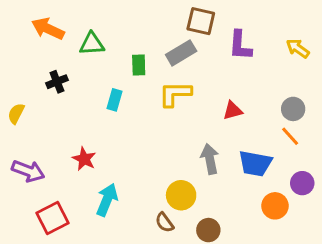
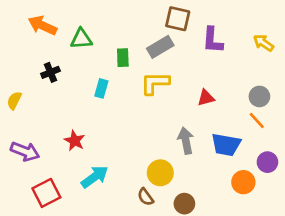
cyan arrow: (107, 200) -> (95, 177), turned 32

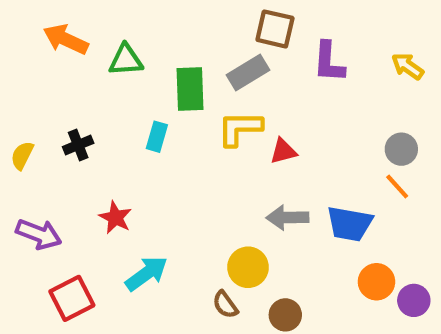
green rectangle: (123, 58) -> (190, 89), size x1.5
black cross: (50, 72) -> (78, 145), moved
red triangle: (206, 98) -> (283, 151), moved
gray arrow: (186, 141) -> (287, 218), turned -80
purple circle: (267, 162) -> (414, 300), moved

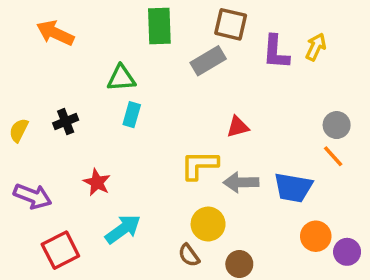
green triangle: (126, 60) -> (121, 78), moved
yellow arrow: (408, 66) -> (316, 47), moved, turned 80
green rectangle: (190, 89) -> (159, 26), moved
yellow L-shape: (240, 128) -> (199, 165), moved

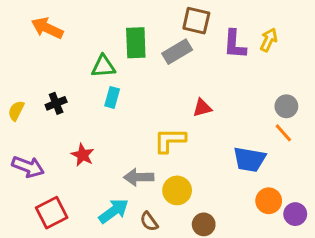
green rectangle: (159, 26) -> (136, 43), moved
gray arrow: (241, 182) -> (139, 177), moved
cyan arrow: (123, 229) -> (114, 211), moved
brown semicircle: (189, 255) -> (149, 221), moved

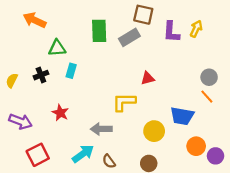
green triangle: (103, 66) -> (57, 48), moved
cyan rectangle: (112, 97) -> (71, 71), moved
yellow circle: (177, 190) -> (154, 131), moved

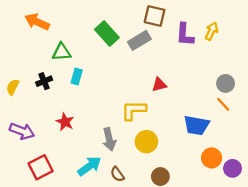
green rectangle: (99, 31) -> (107, 33), turned -40
gray arrow: (101, 129) -> (109, 139), turned -102
yellow circle: (154, 131) -> (146, 142), moved

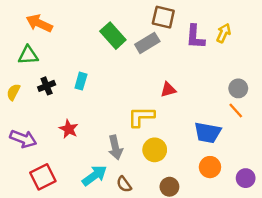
green triangle: (62, 52) -> (28, 55), moved
orange circle: (212, 158) -> (210, 167), moved

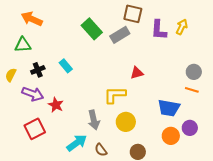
cyan rectangle: (81, 81) -> (66, 66), turned -56
orange line: (236, 111) -> (192, 90), turned -32
purple arrow: (23, 139) -> (33, 94), moved
red square: (43, 177) -> (35, 129), moved
purple circle: (246, 178) -> (190, 128), moved

